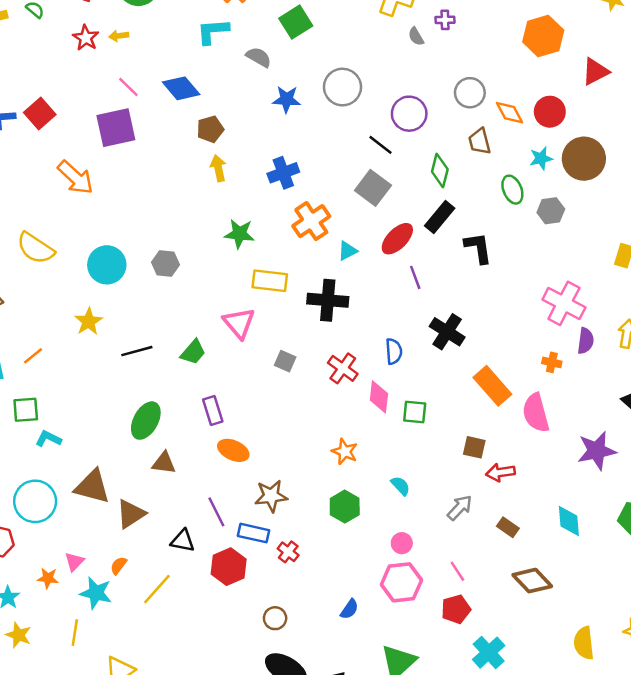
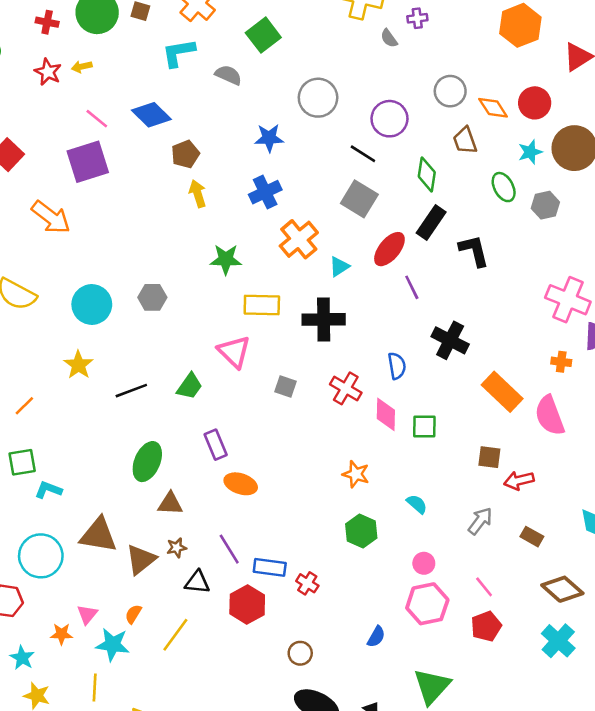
blue star: (287, 99) -> (269, 138), moved
brown star: (271, 496) -> (177, 548), moved, size x0.6
cyan cross: (489, 653) -> (558, 641), moved

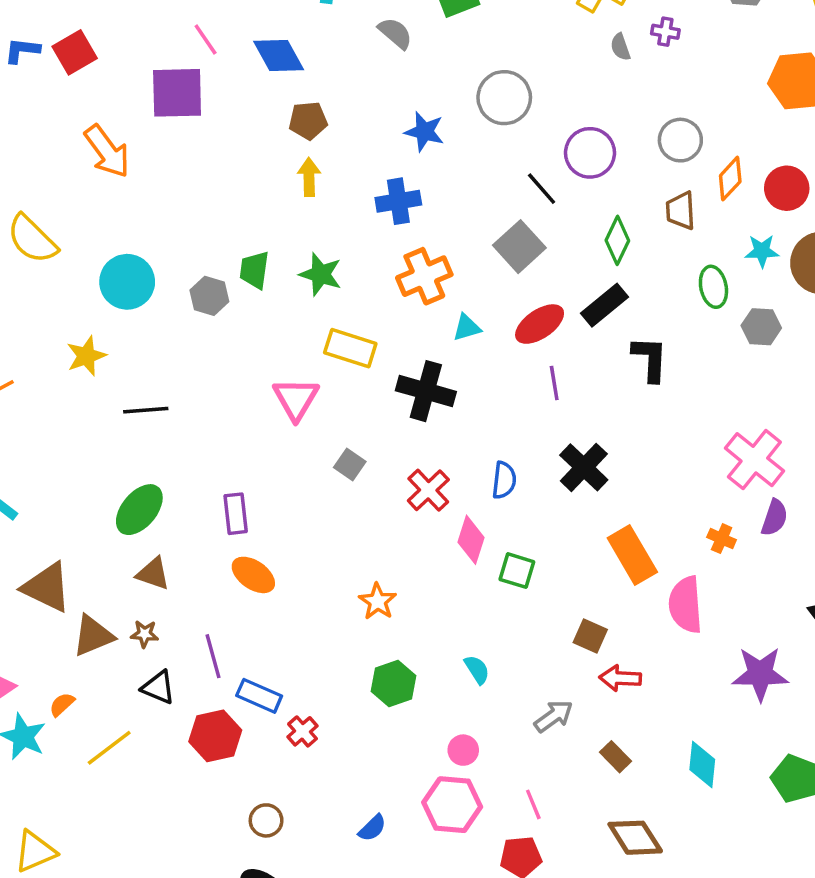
orange diamond: (493, 108) -> (730, 179), turned 60
green trapezoid: (190, 386) -> (254, 270), moved, turned 136
orange star: (356, 474) -> (378, 601), moved

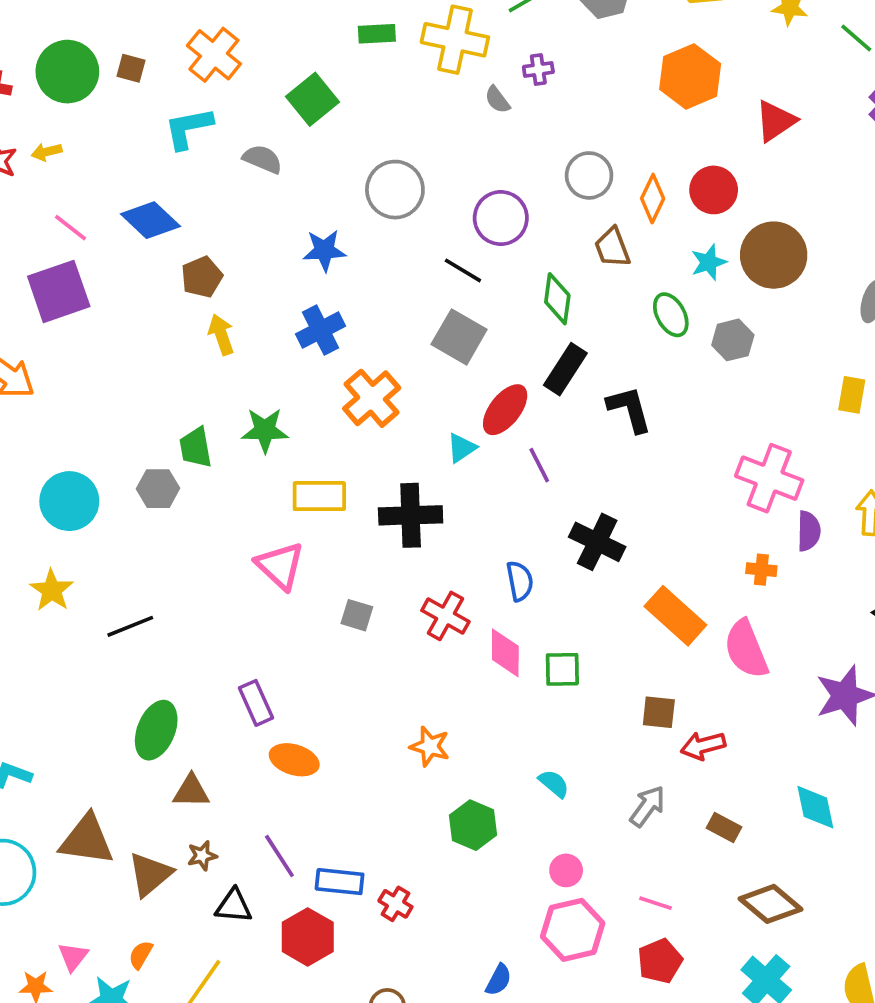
cyan triangle: (467, 327) -> (461, 448), moved
pink line: (533, 804) -> (655, 903), turned -32

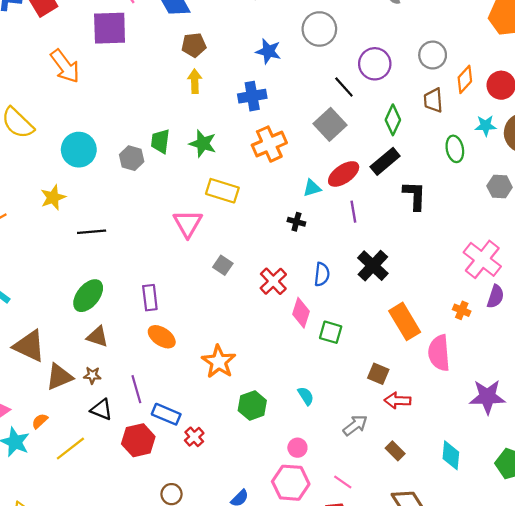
gray hexagon: (733, 340) -> (500, 187), moved
black cross: (411, 515) -> (296, 222), moved, size x0.5
orange star: (430, 746) -> (219, 362), moved, size x1.4

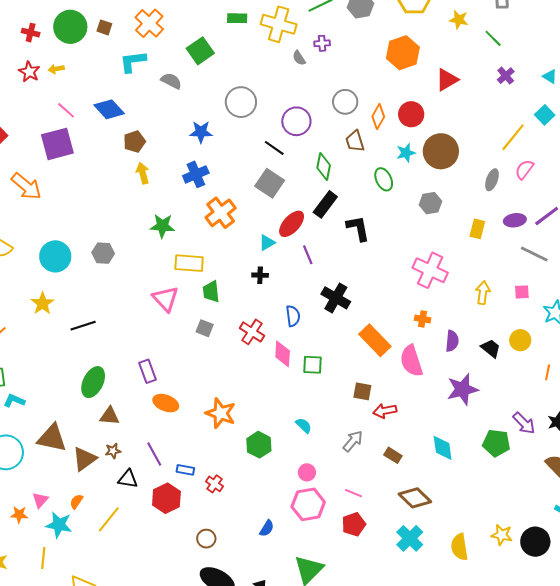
green trapezoid: (160, 141) -> (211, 292), moved
purple semicircle: (496, 297) -> (452, 341), moved
blue rectangle: (166, 414) -> (185, 470), size x0.7

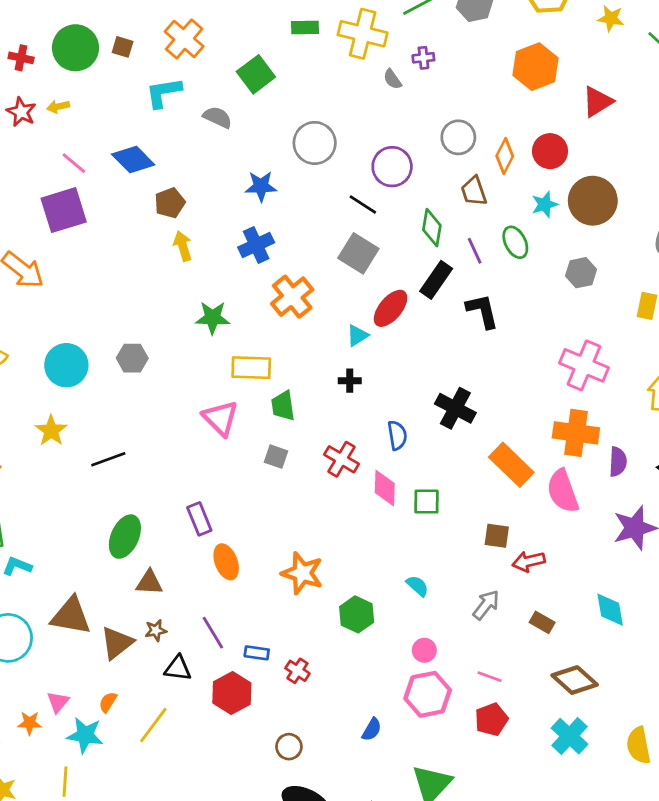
purple line: (308, 255) -> (475, 251), moved
orange cross: (423, 319) -> (576, 433), size x2.0
orange ellipse: (166, 403) -> (226, 562), turned 50

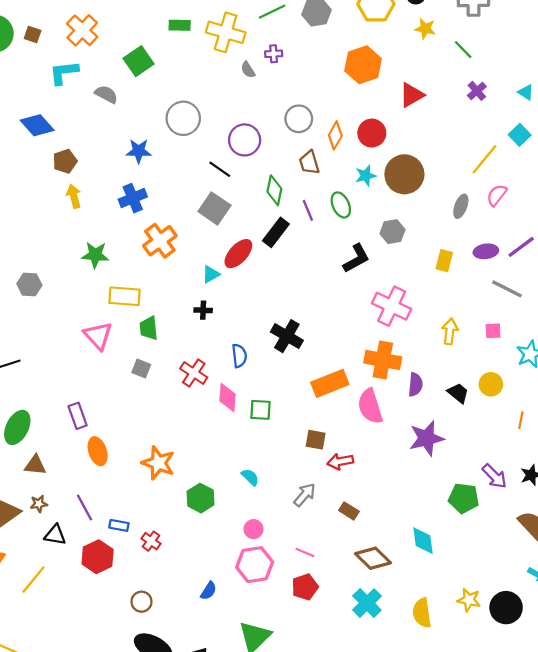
black L-shape: (482, 311) -> (356, 258), moved, turned 72
orange rectangle: (511, 465) -> (330, 383), turned -68
cyan diamond: (610, 610) -> (423, 541), moved

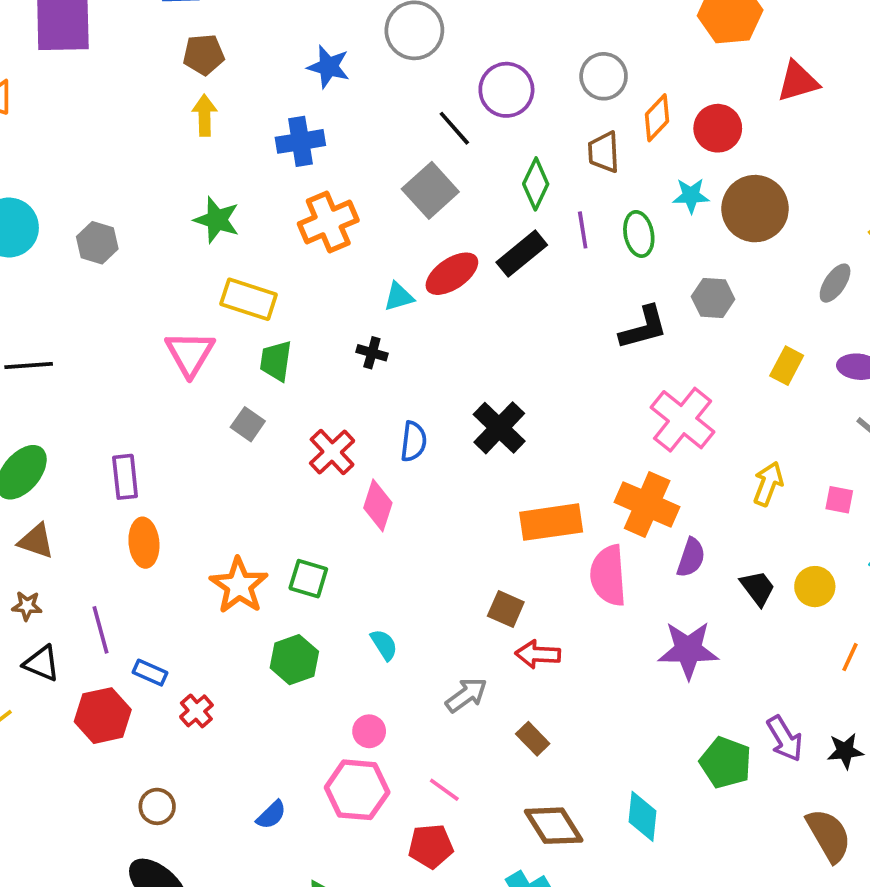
green square: (260, 410) -> (308, 579), moved

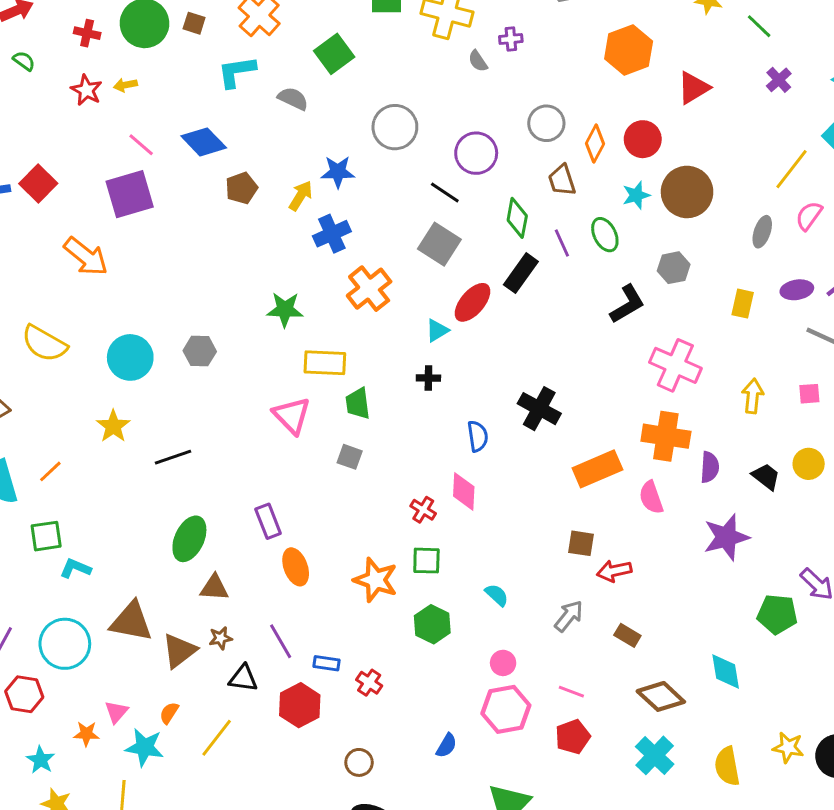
yellow arrow: (205, 115) -> (301, 196), moved, turned 48
red cross: (332, 452) -> (423, 510), moved, size x0.7
pink semicircle: (608, 575) -> (651, 497), size x0.7

